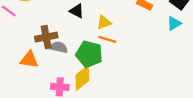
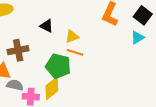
gray semicircle: (59, 47) -> (15, 85), moved

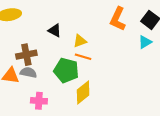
gray semicircle: (15, 85) -> (28, 72), moved
yellow diamond: (52, 88) -> (83, 92), moved

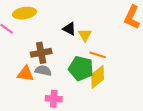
yellow triangle: (80, 41) -> (85, 35), moved, turned -40
yellow diamond: (83, 92) -> (98, 77), moved

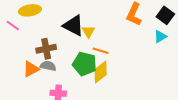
black triangle: (69, 29) -> (73, 26), size x1.6
orange triangle: (25, 74) -> (31, 69), turned -36

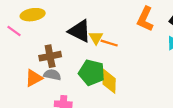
orange line: (101, 51) -> (109, 43), moved
yellow diamond: (101, 72) -> (109, 81), turned -50

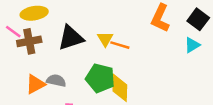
black triangle: (80, 31) -> (71, 38), moved, turned -45
brown cross: (50, 56) -> (29, 41), moved

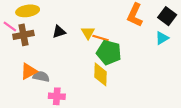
black triangle: (71, 38) -> (59, 32), size x0.6
green pentagon: (100, 78) -> (109, 53), moved
gray semicircle: (56, 81) -> (41, 76), moved

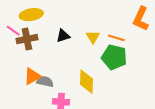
orange line: (101, 38) -> (116, 38), moved
yellow diamond: (101, 74) -> (87, 82), moved

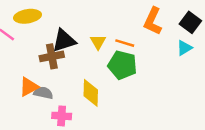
black triangle: (63, 36) -> (64, 41), size x1.5
brown cross: (27, 39) -> (52, 56), moved

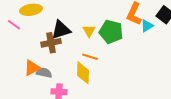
orange line: (125, 43) -> (90, 57), moved
cyan triangle: (184, 48) -> (147, 26), moved
green pentagon: (122, 65) -> (111, 32), moved

